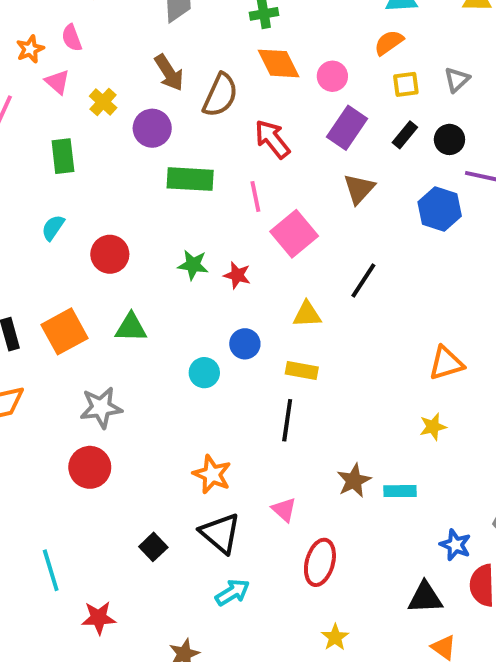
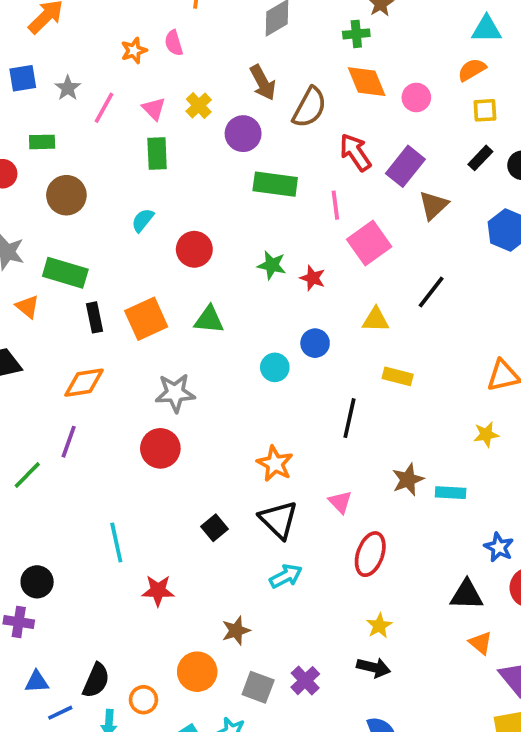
pink triangle: (57, 82) -> (154, 109), moved
purple rectangle: (347, 128) -> (405, 166), moved
yellow rectangle: (302, 370) -> (398, 376), moved

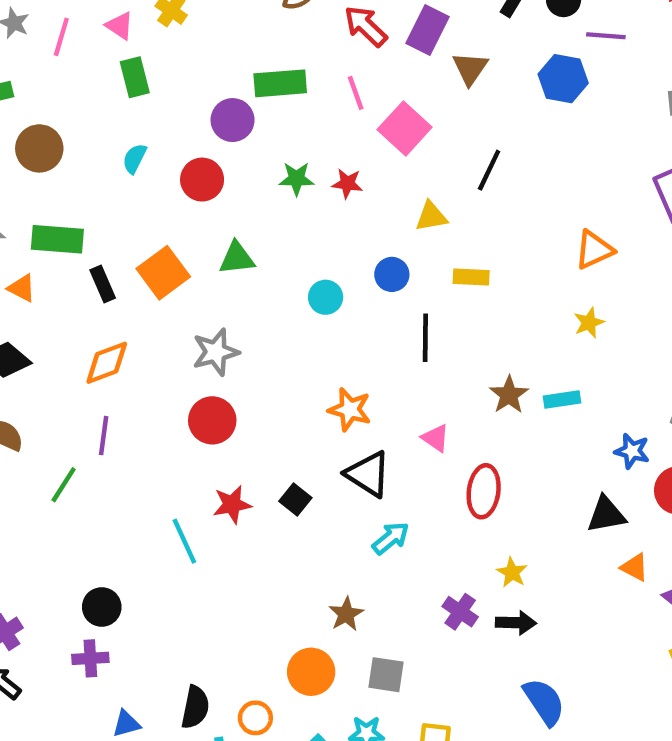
purple circle: (243, 134) -> (233, 120), moved
blue circle: (315, 343) -> (392, 274), moved
red star: (158, 591) -> (232, 504), moved
purple cross: (305, 681) -> (460, 612), moved

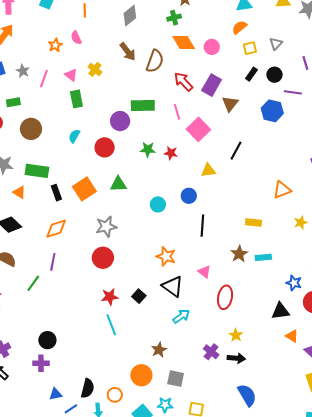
yellow rectangle: (471, 277) -> (254, 223), moved
yellow star: (589, 323) -> (301, 223), moved
cyan line: (184, 541) -> (111, 325), moved

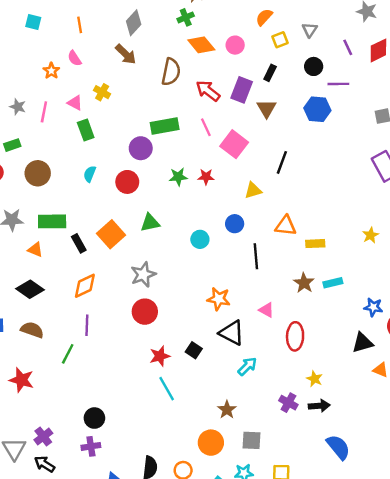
brown arrow: (128, 52) -> (126, 54), moved
black rectangle: (251, 74) -> (270, 73), moved
orange triangle: (282, 190) -> (286, 226), moved, turned 36

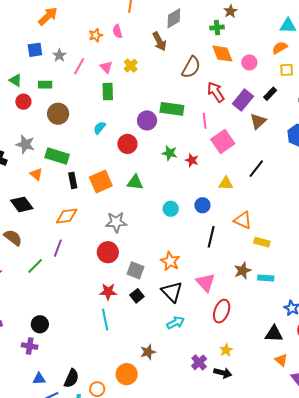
pink triangle: (266, 310) -> (206, 282), size x1.5
gray square: (252, 440) -> (136, 270), moved

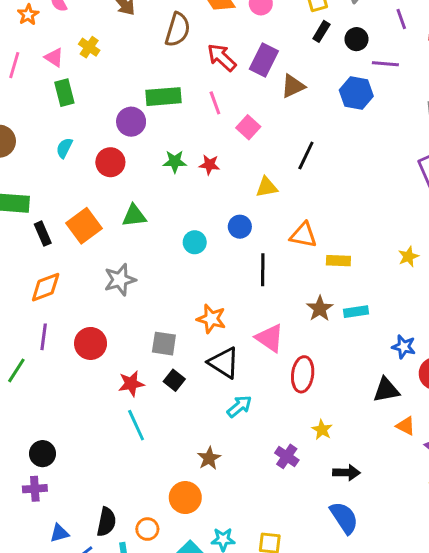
black rectangle: (270, 94) -> (321, 31), moved
brown triangle: (258, 121) -> (293, 86), turned 30
pink square: (223, 141) -> (248, 127), size x0.7
red circle: (108, 252) -> (91, 343), moved
black arrow: (223, 373) -> (346, 473), moved

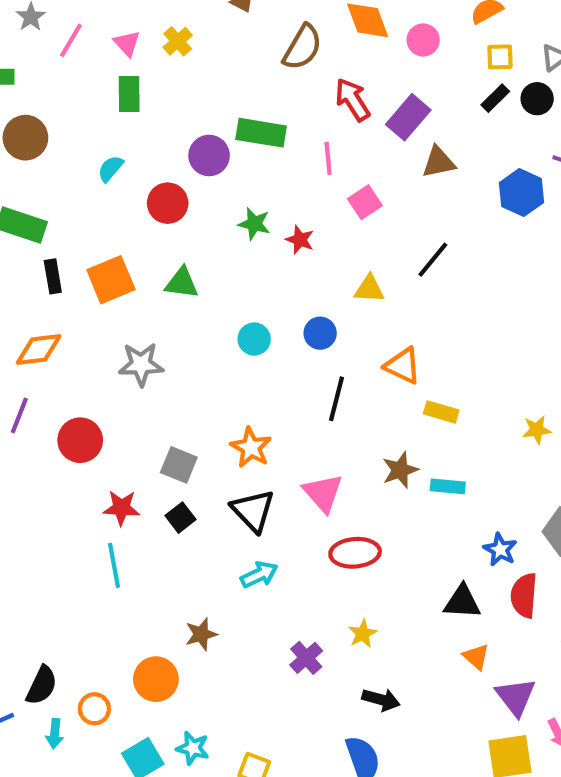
black circle: (356, 39) -> (537, 99), moved
red ellipse: (303, 374) -> (355, 553), turned 64

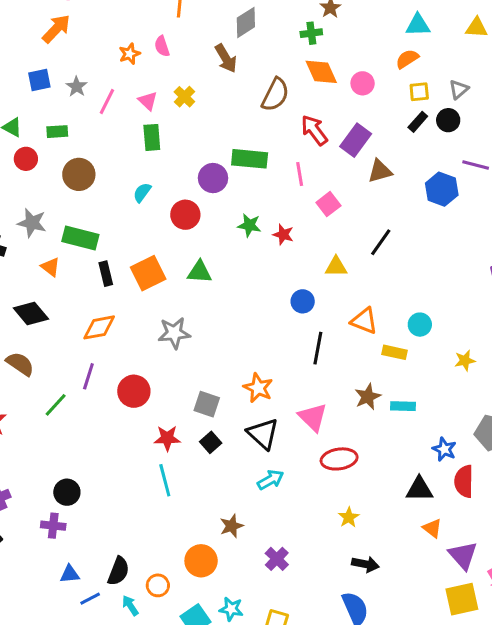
cyan circle: (254, 339) -> (420, 325), moved
purple cross: (306, 658) -> (277, 559), moved
cyan arrow: (55, 734) -> (130, 605), turned 145

